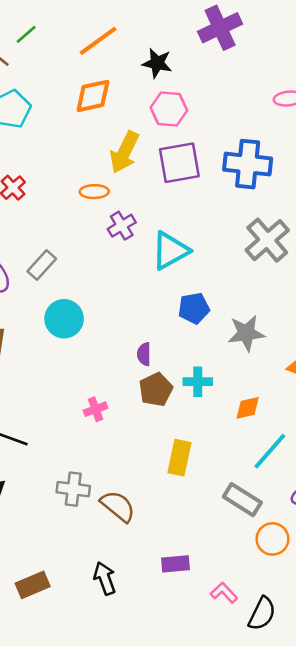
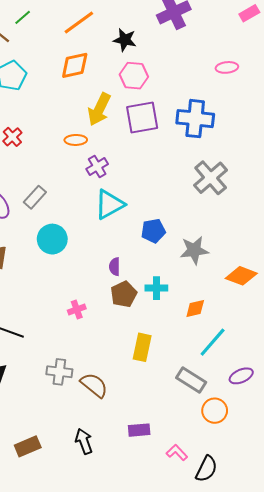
cyan triangle: (170, 251) -> (109, 204), moved

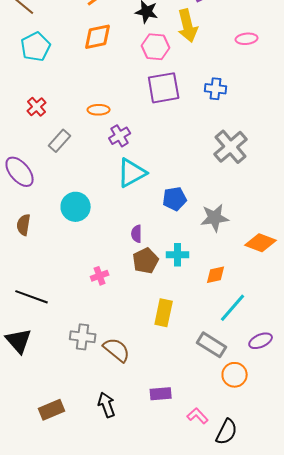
yellow arrow: (99, 109) -> (188, 26), moved, turned -40
blue cross: (195, 119) -> (216, 89), size x0.6
gray rectangle: (35, 197) -> (60, 141), moved

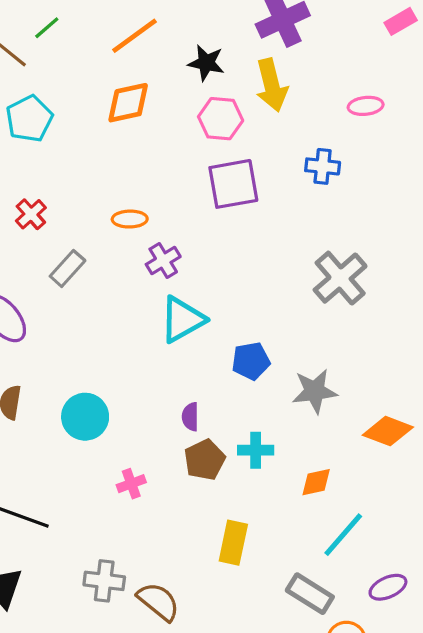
blue cross: (216, 89) -> (323, 166), moved
cyan circle: (76, 207) -> (85, 417), moved

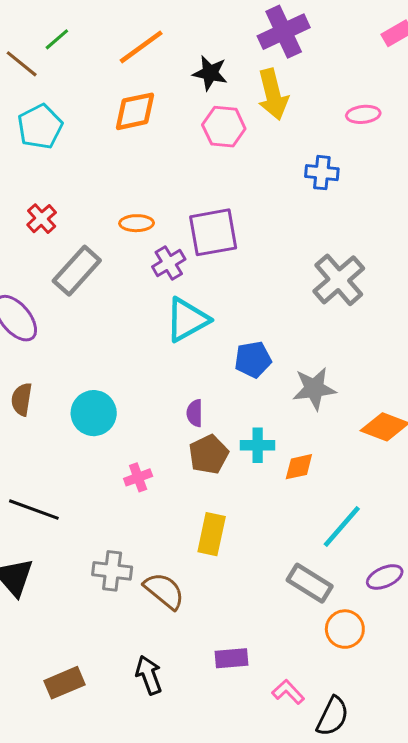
purple square: (233, 184) -> (213, 232), moved
gray rectangle: (68, 268) -> (77, 271), size x1.4
orange diamond: (316, 482) -> (299, 467), moved
yellow rectangle: (233, 543) -> (212, 534), moved

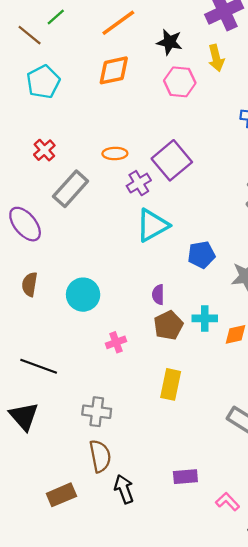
yellow arrow: (273, 94) -> (216, 58), size x0.7
purple square: (213, 232) -> (172, 160), turned -30
brown semicircle: (164, 591) -> (100, 456), moved, turned 40

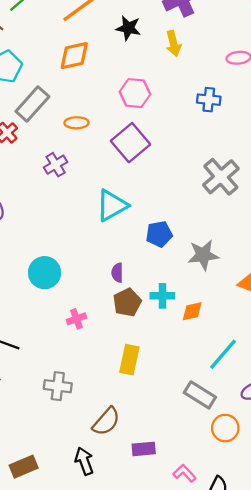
pink hexagon: (180, 82) -> (135, 93), moved
orange ellipse: (115, 154) -> (76, 123), moved
purple cross: (139, 183) -> (56, 165), moved
gray rectangle: (71, 189) -> (32, 104), moved
brown semicircle: (100, 456) -> (106, 421), moved, turned 52

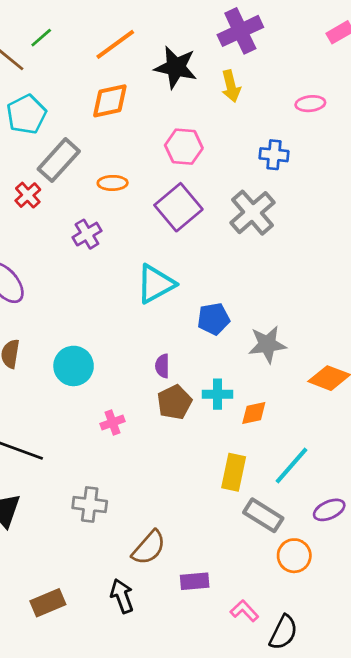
black star: (128, 28) -> (176, 67), size x1.4
gray cross: (221, 177) -> (252, 213), moved
yellow rectangle: (129, 360) -> (234, 472), moved

